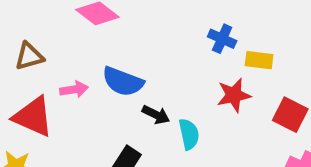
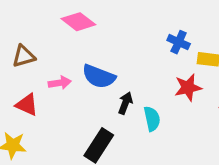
black arrow: (156, 115) -> (125, 103), turned -95
red triangle: (33, 117) -> (27, 105), size x0.7

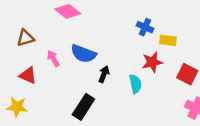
pink arrow: (60, 83) -> (53, 59), turned -112
cyan semicircle: (152, 119) -> (135, 84), moved

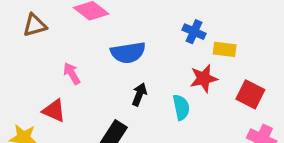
brown triangle: (25, 38) -> (35, 25), moved
blue semicircle: (83, 54) -> (128, 53), moved, turned -30
red triangle: (28, 75) -> (54, 111), moved

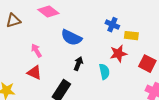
blue semicircle: (128, 53) -> (71, 38), turned 35
red triangle: (54, 111) -> (34, 73), moved

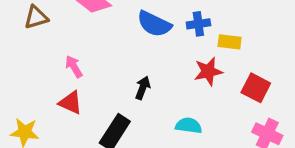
blue cross: (112, 25) -> (198, 24), turned -32
blue semicircle: (71, 38) -> (154, 24), moved
cyan semicircle: (104, 72) -> (189, 126), moved, turned -70

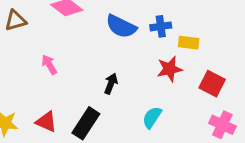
red triangle: (71, 103) -> (46, 122), moved
cyan semicircle: (189, 126) -> (152, 117), turned -65

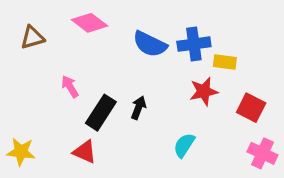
blue cross: (161, 26) -> (194, 44), size x1.4
red triangle: (46, 122) -> (85, 152), moved
black rectangle: (86, 123) -> (101, 113), moved

